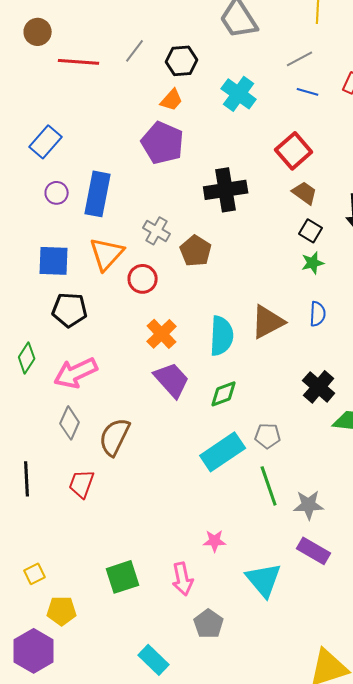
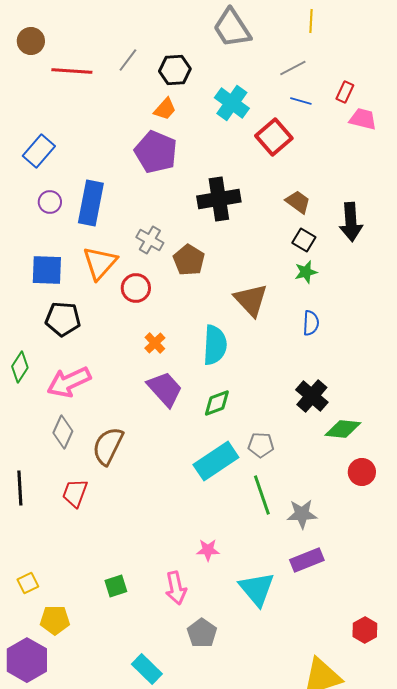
red square: (294, 151) -> (274, 137), moved
brown triangle: (268, 322) -> (251, 300), moved, turned -45
orange cross: (162, 334) -> (155, 343), size x0.7
purple rectangle: (314, 551) -> (307, 560), turned -52
green square: (123, 577) -> (116, 586), size x0.7

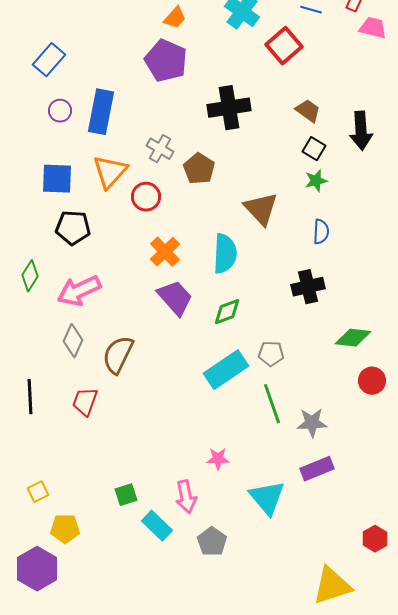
orange cross: (155, 343) -> (165, 252), size x1.4
black cross: (312, 396) -> (308, 287), moved, turned 36
cyan rectangle: (147, 669) -> (157, 526), moved

